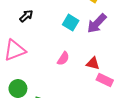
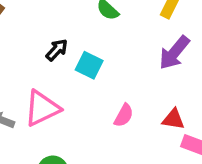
cyan square: (71, 23) -> (89, 65), moved

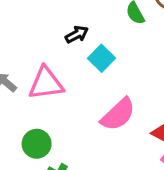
pink semicircle: (124, 115) -> (118, 114), size x1.6

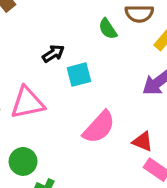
cyan square: (102, 58) -> (79, 75), turned 35

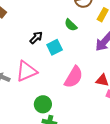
green semicircle: (108, 29) -> (71, 25), moved
green circle: (23, 161) -> (43, 104), moved

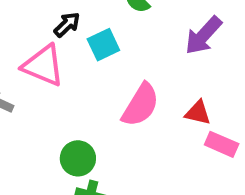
pink triangle: (26, 71) -> (43, 65), moved, turned 45

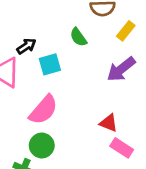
pink semicircle: (141, 105) -> (43, 110), moved
green circle: (78, 158) -> (42, 146), moved

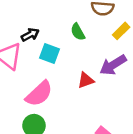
cyan square: (50, 64) -> (49, 53), turned 30
red triangle: (109, 123) -> (86, 80), moved, turned -48

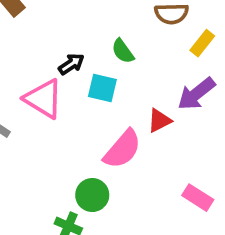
green semicircle: (78, 32) -> (123, 51), moved
pink semicircle: (39, 94) -> (122, 149), moved

